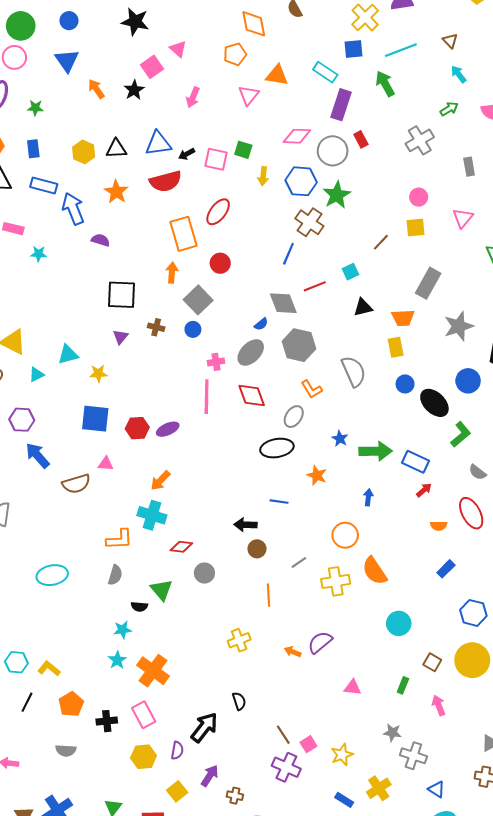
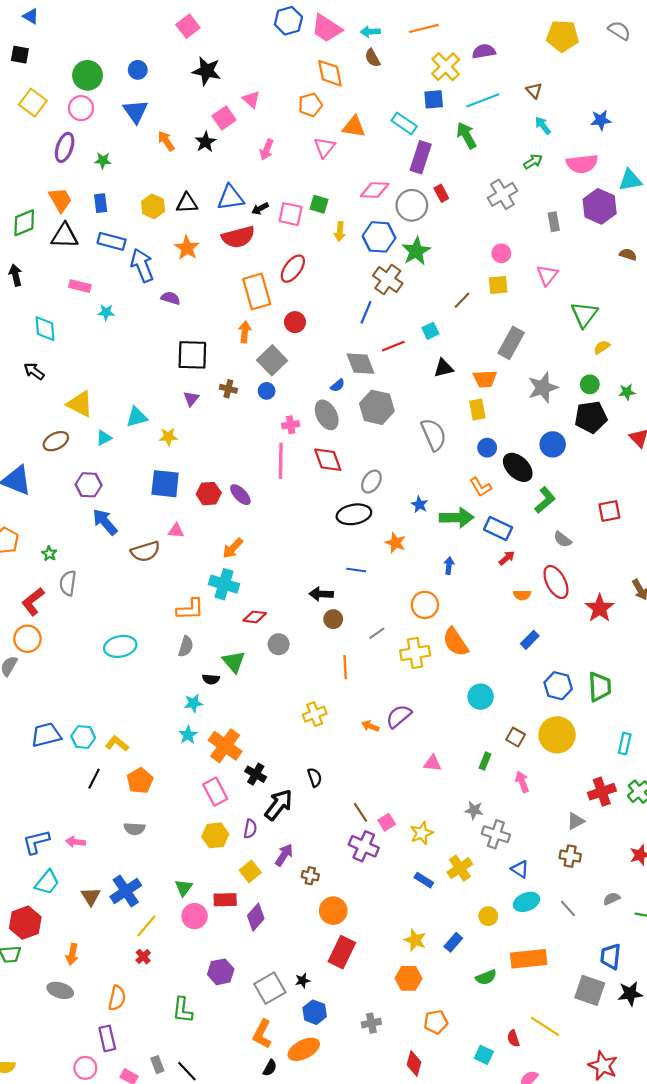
gray ellipse: (251, 352) -> (327, 415), turned -72
orange L-shape: (312, 389) -> (481, 487), moved
purple ellipse: (168, 429) -> (240, 495), turned 70
black cross: (107, 721) -> (256, 774), moved, turned 36

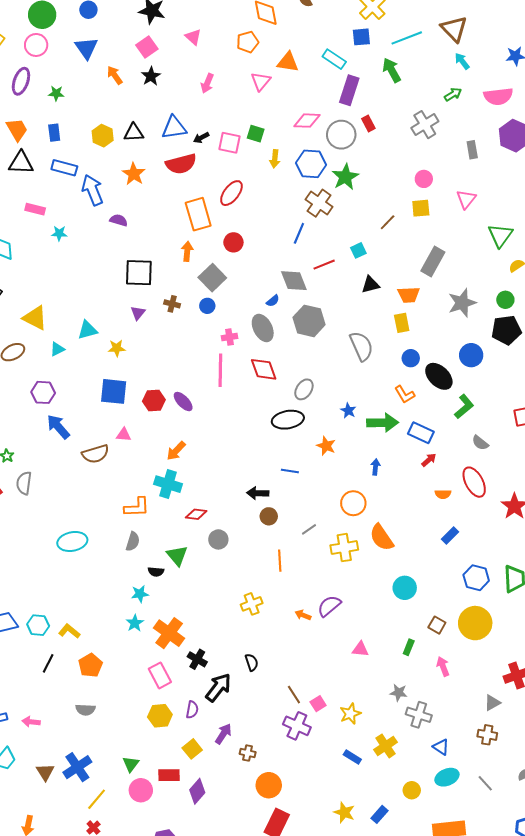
brown triangle: (534, 91) -> (454, 29), size x1.8
pink square: (224, 118) -> (147, 47), moved

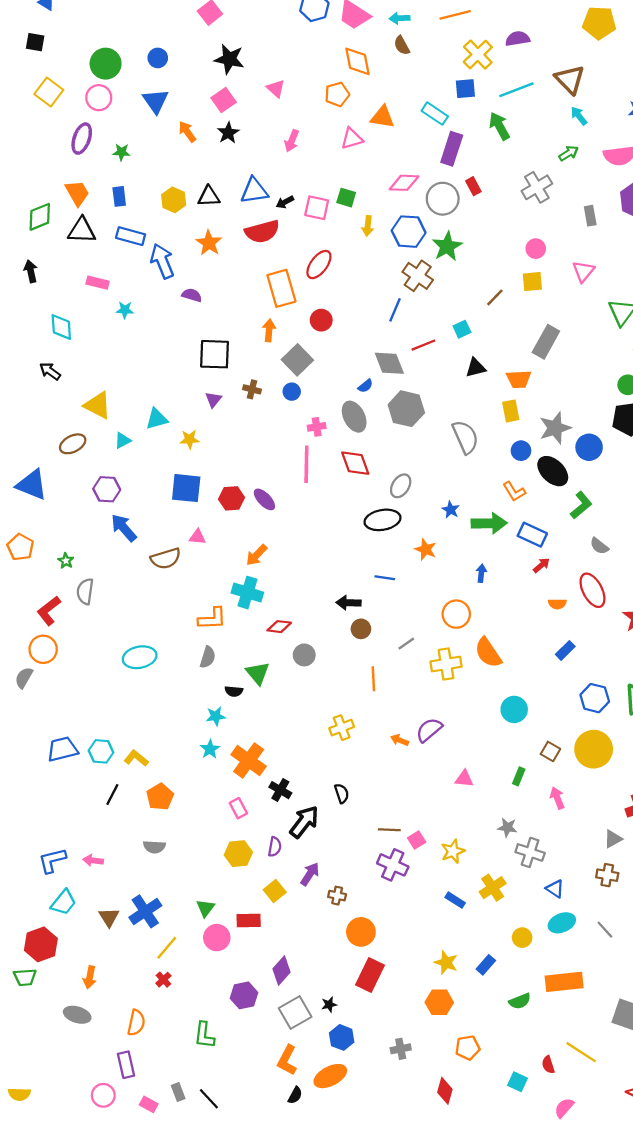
pink triangle: (261, 81) -> (352, 139), turned 35
gray star: (462, 303) -> (555, 428), moved
pink rectangle: (160, 675) -> (238, 808), size x0.7
brown line: (294, 695) -> (389, 830), turned -54
purple diamond: (197, 791) -> (281, 970), moved

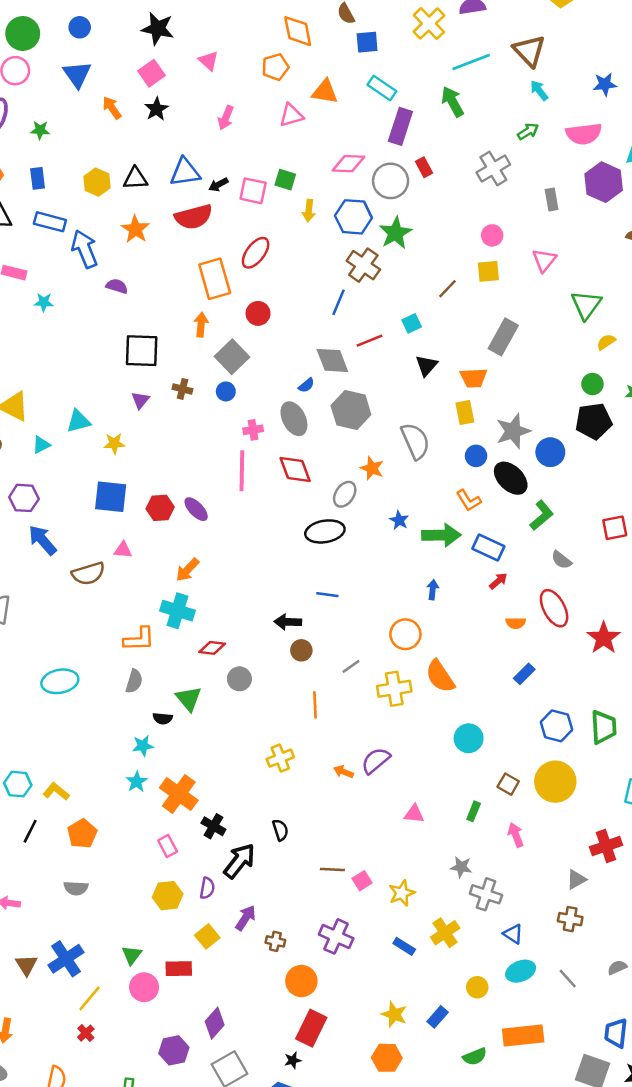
blue square: (465, 89) -> (367, 42), moved
black triangle: (476, 368) -> (426, 365), turned -35
orange star: (426, 549) -> (372, 468), moved
purple cross: (393, 865) -> (336, 936), moved
black star: (329, 1005) -> (293, 1060), moved

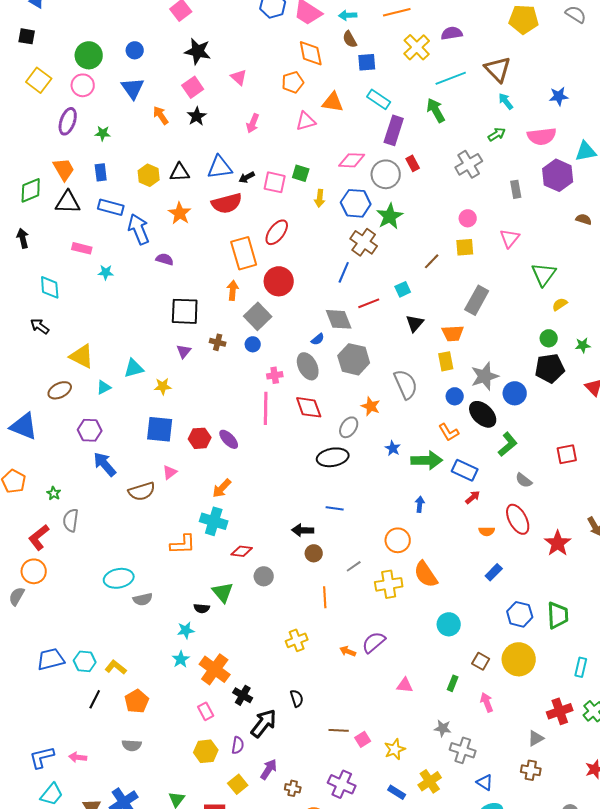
red circle: (258, 313) -> (279, 281), size x1.5
pink triangle: (123, 550) -> (170, 472), turned -42
gray semicircle: (134, 681) -> (143, 599), moved, turned 60

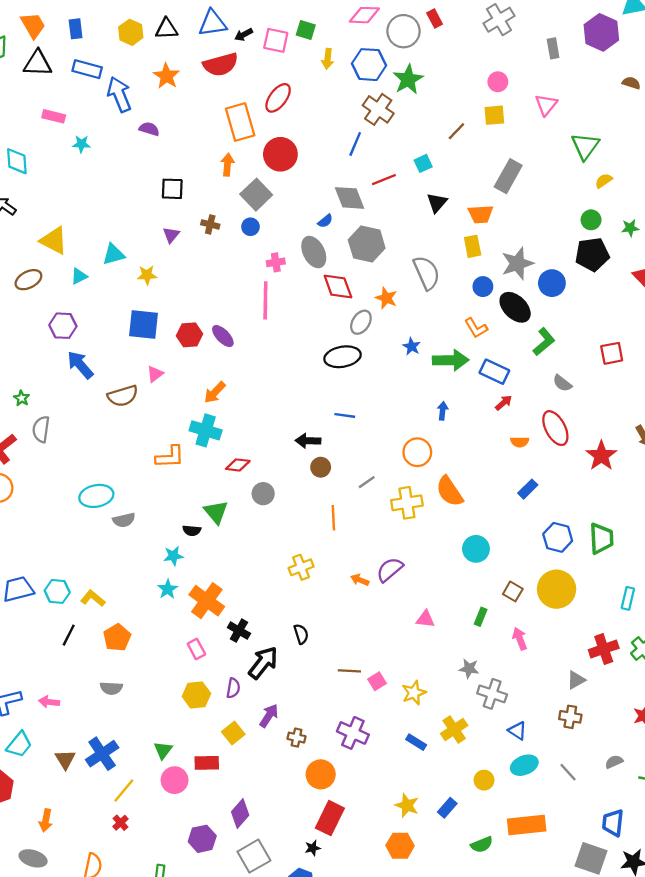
black square: (185, 311) -> (172, 189), size x0.7
red diamond: (309, 407) -> (338, 287), moved

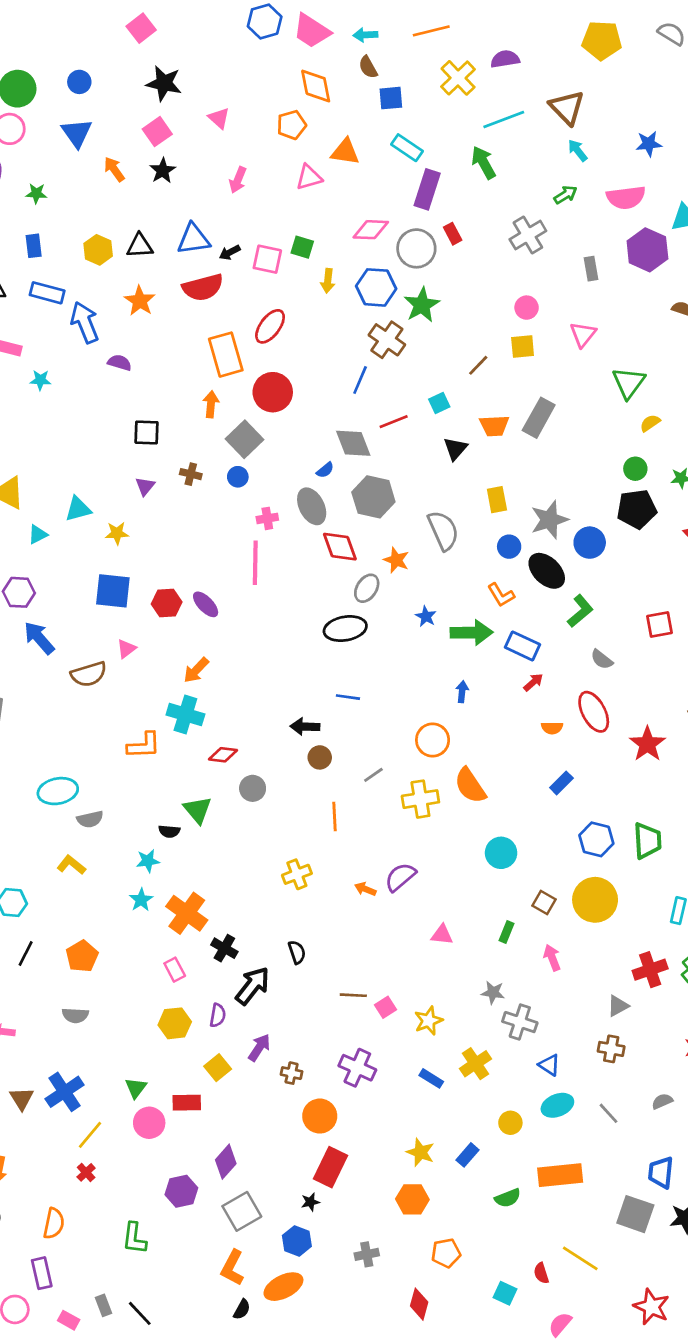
orange trapezoid: (481, 214) -> (494, 426), moved
yellow L-shape: (93, 598) -> (71, 865), moved

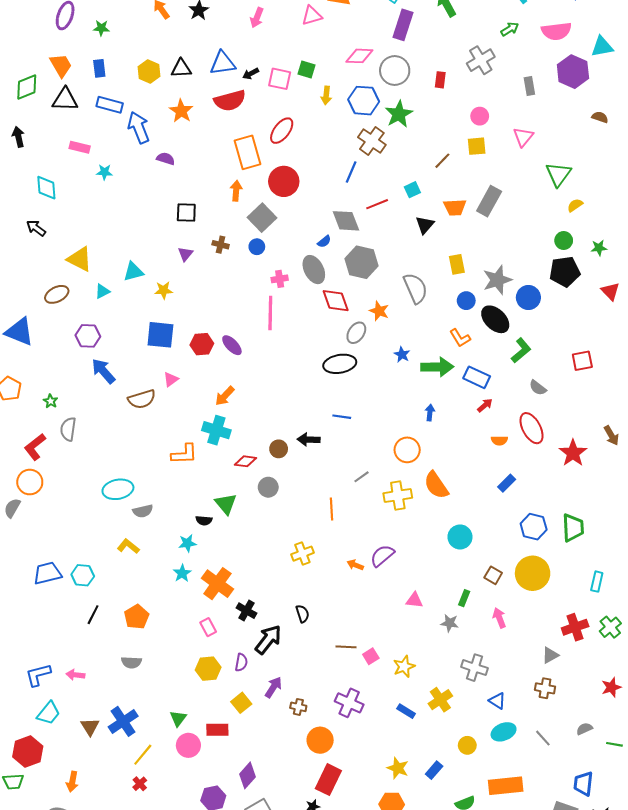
red rectangle: (453, 234) -> (440, 80), moved, turned 35
brown circle: (320, 757) -> (279, 449), moved
gray star: (493, 992) -> (450, 623), moved

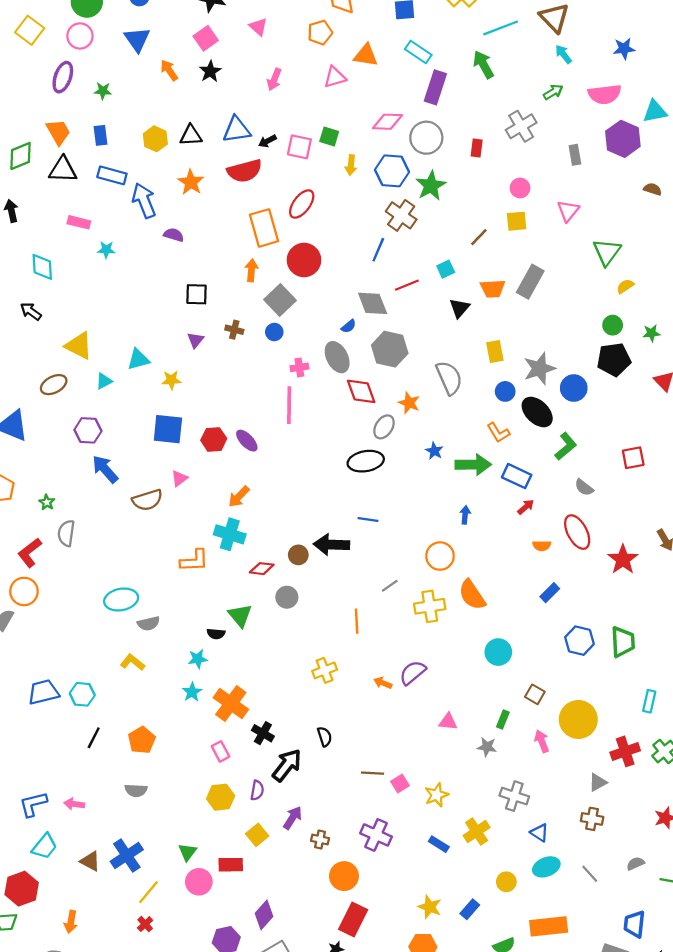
black arrow: (309, 440) -> (331, 545), size x1.4
yellow circle: (533, 573) -> (578, 719), moved
brown triangle: (90, 727) -> (90, 861), turned -30

